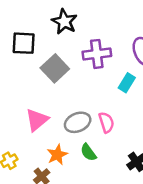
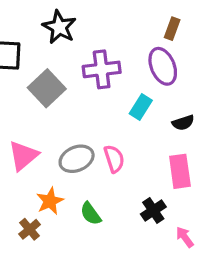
green semicircle: (88, 152) -> (91, 214), moved

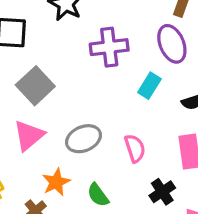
gray square: (47, 88) -> (35, 86), moved
pink semicircle: (114, 159) -> (135, 148), moved

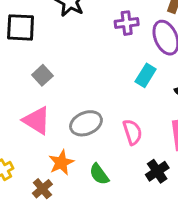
purple cross: (109, 47) -> (127, 23), moved, size x0.7
gray square: (35, 86) -> (42, 75), size x0.6
pink triangle: (29, 135) -> (37, 120), turned -48

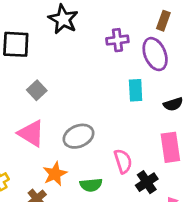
cyan rectangle: (146, 75) -> (136, 90), turned -35
pink semicircle: (132, 132) -> (123, 161), moved
green semicircle: (99, 174) -> (91, 185), turned -60

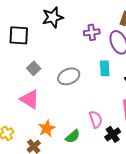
black star: (63, 19) -> (53, 17), turned 30
gray ellipse: (79, 136) -> (69, 76), moved
green semicircle: (91, 185) -> (73, 136), turned -35

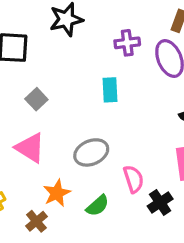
cyan rectangle: (105, 68) -> (110, 90), moved
gray ellipse: (69, 76) -> (91, 152), moved

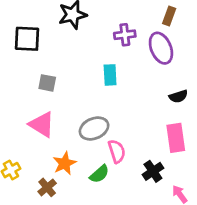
gray square: (36, 99) -> (47, 83), turned -36
pink semicircle: (134, 179) -> (117, 151), moved

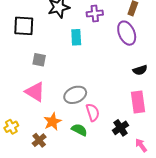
purple cross: (125, 35) -> (95, 13), moved
cyan rectangle: (110, 75) -> (76, 37), moved
green semicircle: (99, 174) -> (79, 130), turned -112

